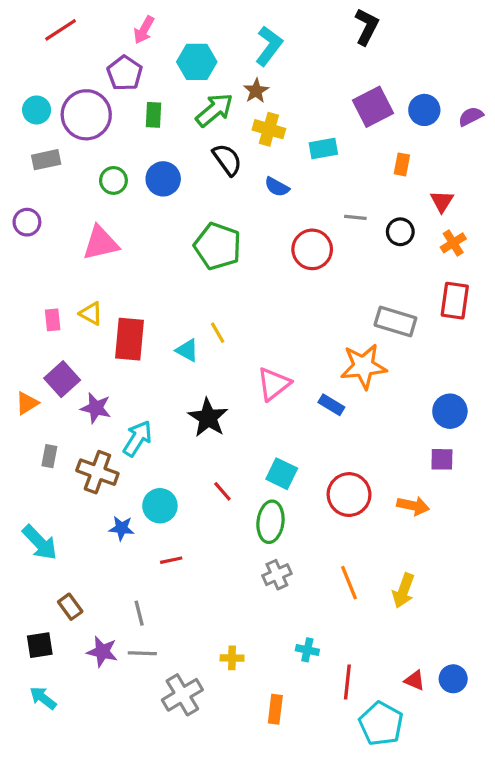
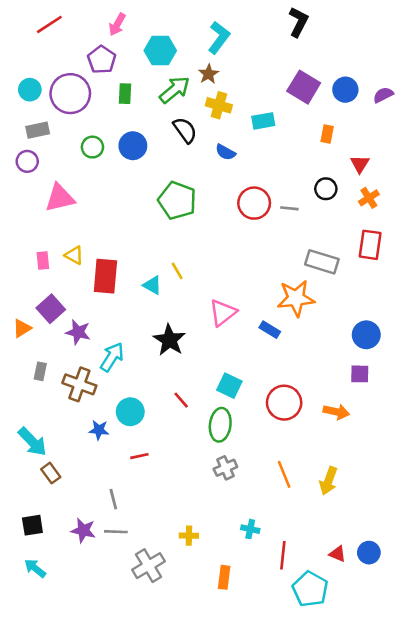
purple square: (373, 107) -> (304, 87), turned -32
gray line: (355, 217) -> (289, 208), moved
purple circle: (27, 222) -> (27, 161), moved
pink triangle: (101, 243) -> (60, 198), moved
brown rectangle: (70, 607) -> (51, 473), moved

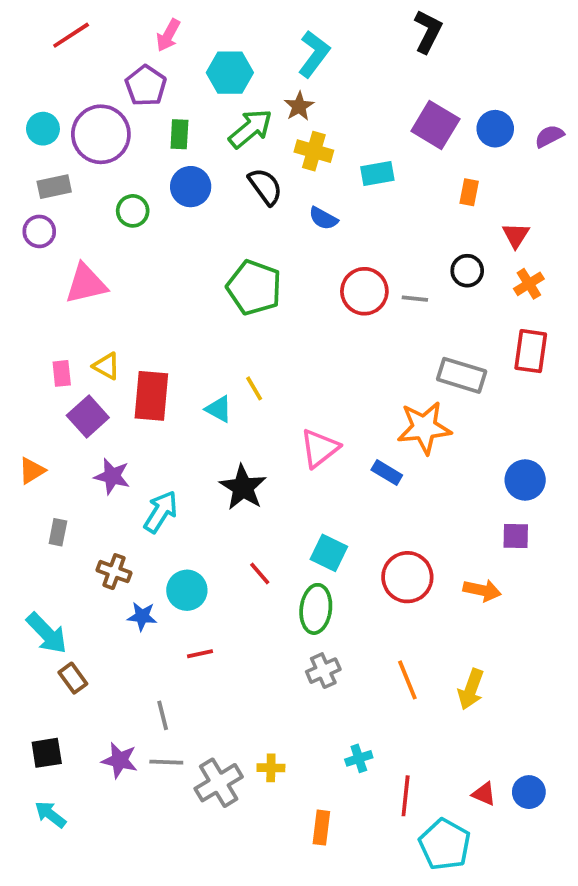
blue circle: (133, 146) -> (191, 187), moved
purple square: (51, 309) -> (88, 416), moved
brown cross: (79, 384) -> (114, 572), moved, size x0.7
cyan cross: (250, 529) -> (359, 758), turned -30
gray cross: (148, 566) -> (219, 783), moved

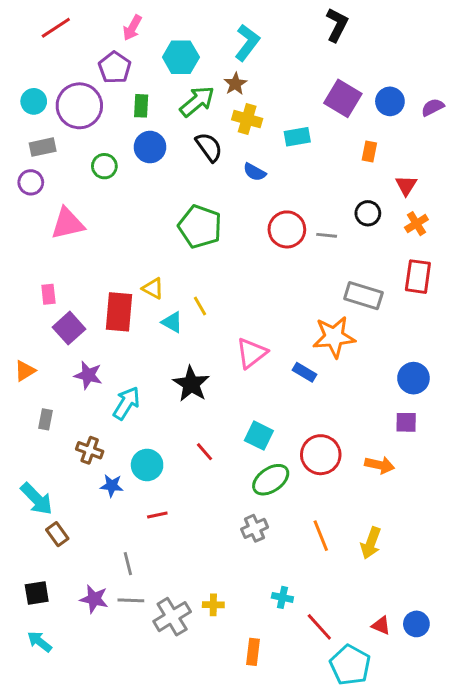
yellow triangle: (107, 366) -> (153, 288), moved
green ellipse: (316, 609) -> (271, 480), moved, turned 48
cyan cross: (359, 758) -> (282, 597), turned 30
red line: (406, 796) -> (319, 627), turned -48

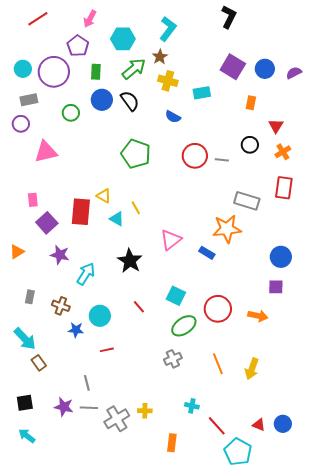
black semicircle: (209, 147) -> (130, 101), moved
gray rectangle: (45, 419) -> (30, 297), moved

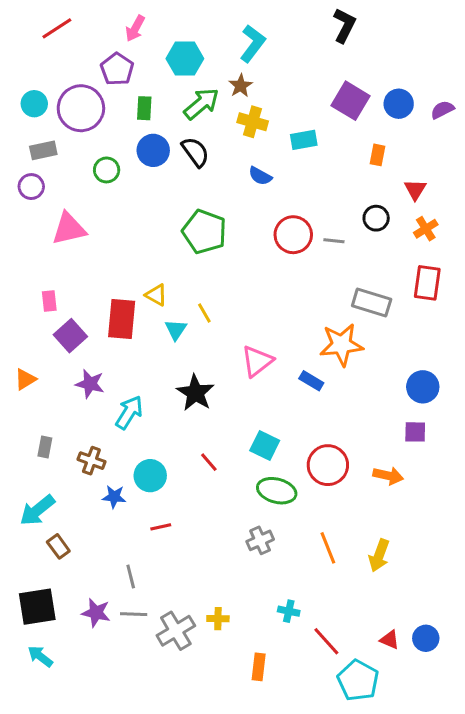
cyan triangle: (117, 219) -> (176, 330), turned 35
green ellipse: (184, 326) -> (277, 491), turned 50
cyan arrow: (25, 339) -> (37, 510), turned 95
black square: (25, 403) -> (37, 607), size x1.5

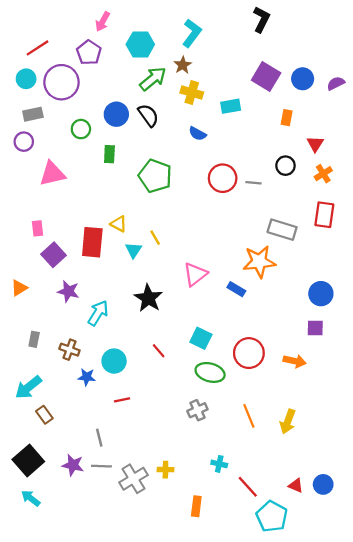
red line: (57, 28) -> (37, 48), moved
green rectangle: (144, 108) -> (109, 154), moved
black square: (37, 607) -> (28, 460), turned -32

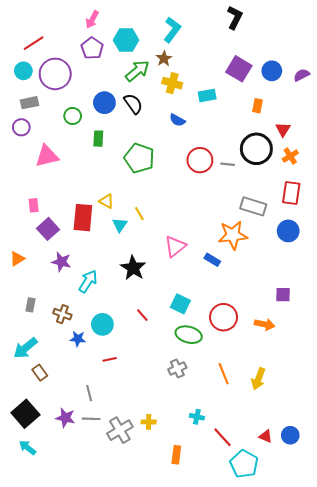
purple pentagon: (89, 52) -> (92, 48), moved
black circle: (285, 166) -> (256, 149), size x1.8
blue circle: (321, 294) -> (288, 231), moved

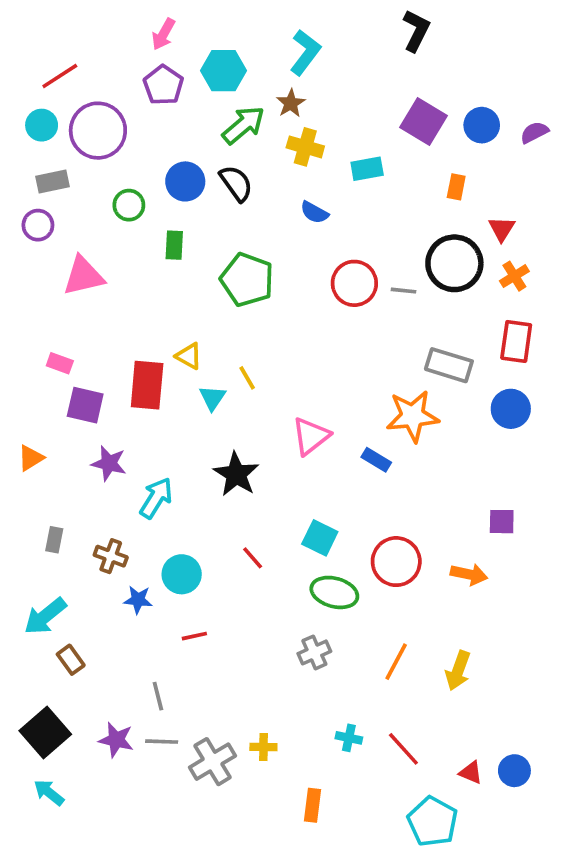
pink rectangle: (34, 205) -> (60, 363), turned -64
purple square: (48, 229) -> (85, 405), turned -35
orange line: (224, 374) -> (396, 662), turned 50
red line: (223, 437) -> (403, 749), moved

